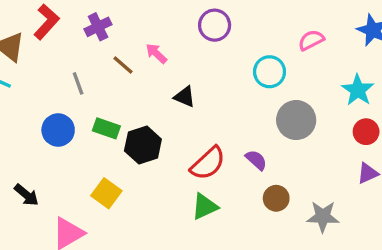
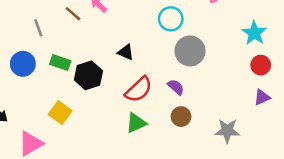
cyan circle: (270, 72) -> (171, 19), moved
black triangle: (185, 97) -> (126, 52), moved
gray circle: (296, 120) -> (190, 51), moved
brown circle: (276, 198) -> (181, 117), moved

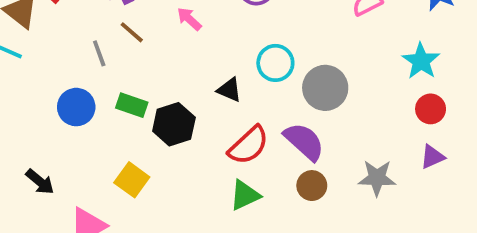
brown line: (73, 14) -> (132, 32), moved
cyan circle: (171, 19) -> (275, 63), moved
purple semicircle: (176, 87) -> (304, 141), size x1.6
gray star: (227, 131) -> (377, 178), moved

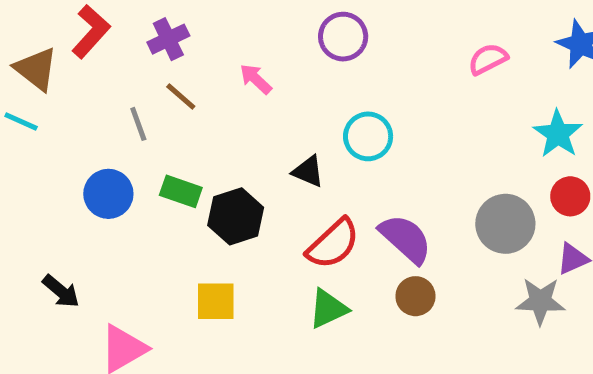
gray circle: (325, 88) -> (505, 224), moved
gray star: (377, 178) -> (540, 301), moved
yellow square: (132, 180) -> (216, 301), moved, turned -36

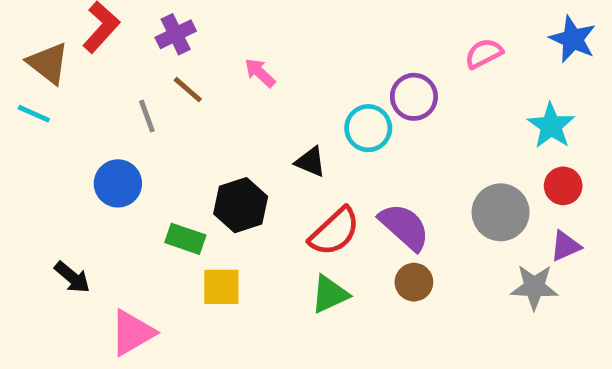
purple circle: (343, 37) -> (414, 97), moved
green rectangle: (181, 191) -> (185, 239), moved

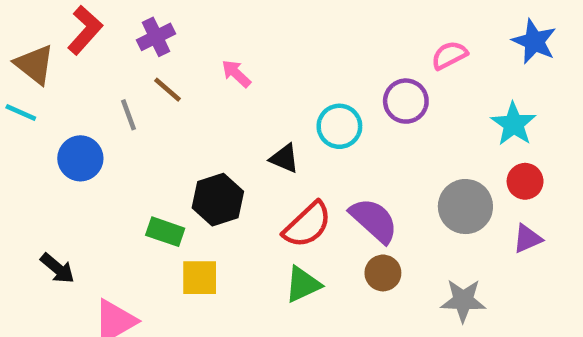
purple circle: (414, 97) -> (406, 101), moved
blue circle: (118, 183) -> (80, 158), moved
gray star: (534, 287) -> (463, 300), moved

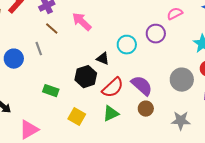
pink arrow: (236, 74) -> (82, 22), size x1.5
gray line: (129, 115) -> (39, 49), moved
black hexagon: (218, 200) -> (86, 77), moved
yellow square: (200, 278) -> (77, 117), moved, turned 30

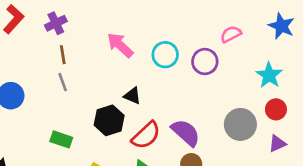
pink arrow: (82, 22) -> (120, 45), moved
brown line: (52, 29) -> (63, 55), turned 40
cyan circle: (127, 45) -> (165, 55), moved
gray line: (39, 49) -> (63, 82), moved

